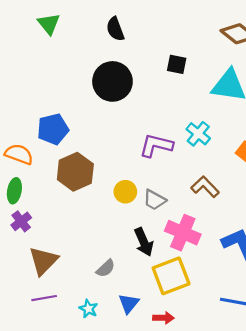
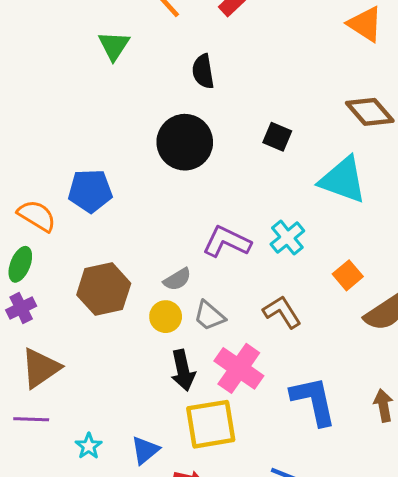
brown hexagon: (75, 172) -> (104, 289), moved
yellow circle: (125, 192) -> (166, 317), moved
gray semicircle: (106, 268) -> (177, 279), moved

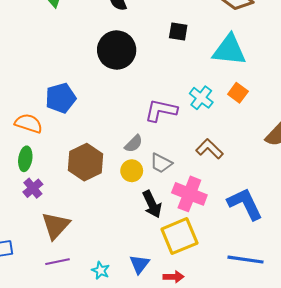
orange square: (348, 275) -> (238, 93), moved

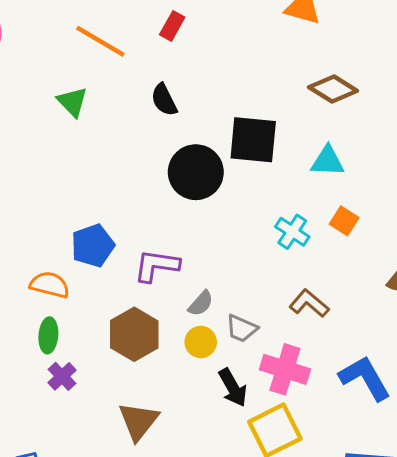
black square: (178, 32) -> (253, 140), size x1.8
black circle: (117, 50) -> (196, 172), moved
cyan triangle: (229, 50) -> (328, 161), size x0.7
purple L-shape: (161, 110) -> (157, 266), moved
brown triangle: (56, 226) -> (138, 421), moved

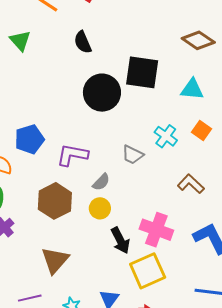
brown L-shape: (309, 303) -> (191, 184), moved
gray trapezoid: (242, 328) -> (133, 155), moved

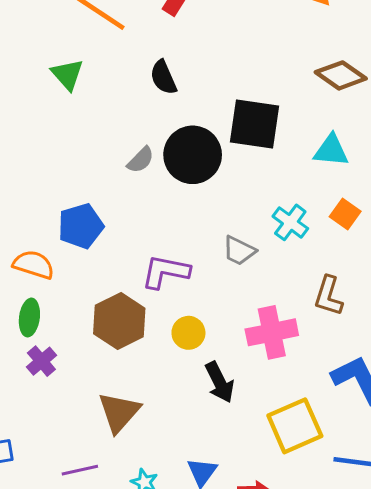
purple L-shape: (72, 155) -> (165, 272), moved
gray semicircle: (101, 182) -> (141, 160), moved
brown L-shape: (191, 184) -> (328, 296), turned -116
pink cross: (156, 230) -> (272, 332), moved, turned -32
yellow square: (148, 271) -> (295, 426), moved

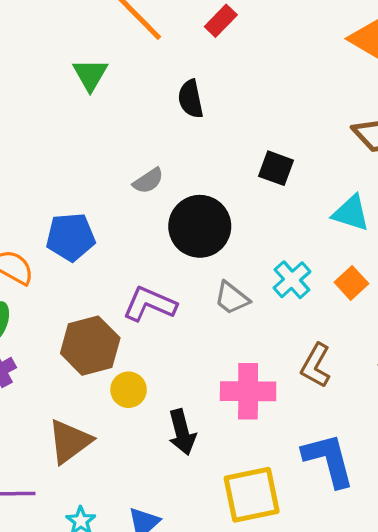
black square: (254, 124) -> (276, 168), size x0.6
black circle: (193, 155) -> (200, 226), moved
yellow circle: (188, 333) -> (129, 390), moved

